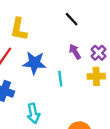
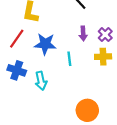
purple arrow: (75, 52) -> (83, 33), turned -152
cyan arrow: (33, 113) -> (41, 81), moved

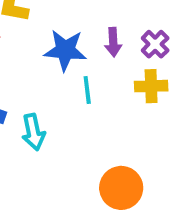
blue star: (45, 44) -> (65, 50), moved

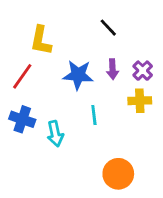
cyan line: (87, 90) -> (94, 115), moved

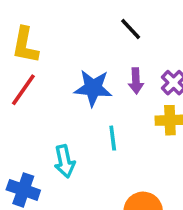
yellow L-shape: (41, 40) -> (25, 45), moved
blue cross: (22, 119) -> (23, 190), moved

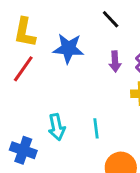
blue star: (93, 88) -> (68, 48), moved
cyan line: (113, 138) -> (96, 128), moved

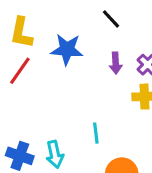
cyan arrow: (57, 127) -> (55, 154), moved

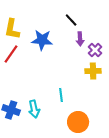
purple arrow: (116, 63) -> (80, 39), moved

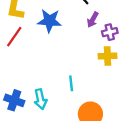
purple arrow: (80, 39) -> (93, 20), turned 32
purple cross: (95, 50) -> (110, 32), turned 32

